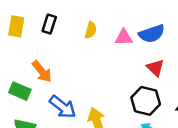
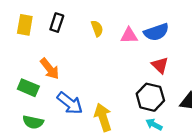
yellow semicircle: (91, 30) -> (97, 28), turned -35

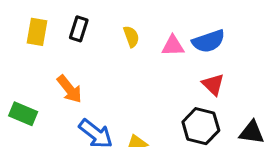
green rectangle: (28, 88) -> (23, 114), moved

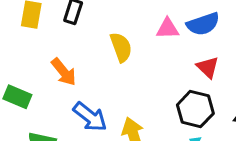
yellow semicircle: (131, 37) -> (121, 47), moved, size x1.4

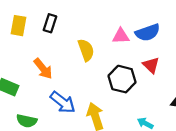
black hexagon: (195, 109) -> (122, 79), moved

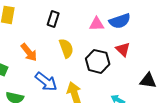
black rectangle: (50, 23) -> (53, 19), moved
yellow semicircle: (86, 50) -> (66, 48), moved

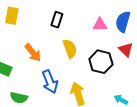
blue semicircle: (120, 21) -> (123, 22), turned 125
blue arrow: (46, 82) -> (50, 82), turned 30

